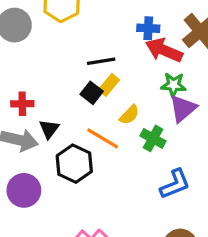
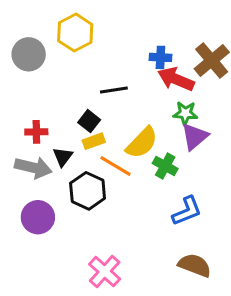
yellow rectangle: (109, 85) -> (94, 141), moved, turned 30
black square: (92, 93) -> (89, 121), moved
yellow semicircle: (129, 115) -> (142, 143), size x1.6

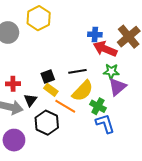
black line: (114, 90) -> (77, 71), moved
black square: (89, 121) -> (48, 77), turned 32
yellow rectangle: (94, 141) -> (51, 90), turned 56
blue L-shape: (187, 211) -> (105, 124), moved, turned -85

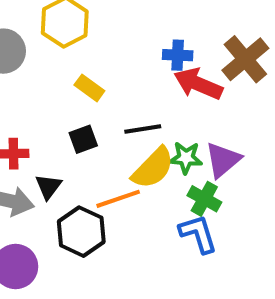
green star: (111, 71) -> (186, 158), moved
yellow rectangle: (51, 90) -> (89, 88), moved
orange line: (65, 106) -> (118, 199), turned -50
green cross: (98, 106) -> (204, 199), moved

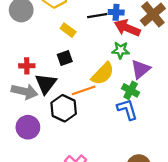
black line: (143, 129) -> (97, 16), moved
green star: (186, 158) -> (121, 50), moved
black triangle: (48, 186) -> (46, 84), size x1.5

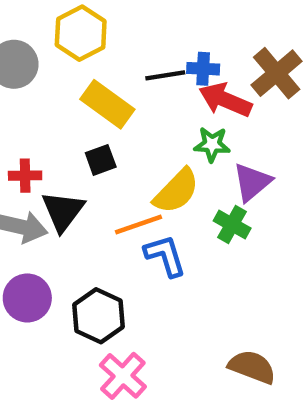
yellow rectangle: (68, 30) -> (107, 104), size x1.6
black hexagon: (64, 108) -> (98, 316), moved
blue L-shape: (127, 109) -> (165, 256), moved

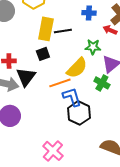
black line: (165, 75) -> (63, 31), moved
red arrow: (225, 100) -> (110, 30), moved, size x0.6
yellow rectangle: (107, 104) -> (46, 29), turned 65
black hexagon: (98, 316) -> (79, 113), moved

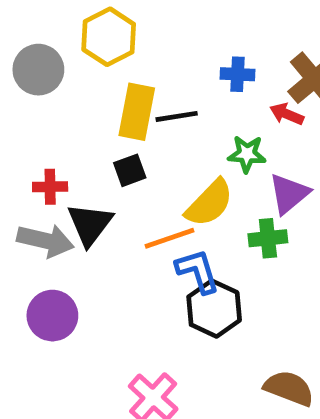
green cross: (102, 83) -> (268, 238), turned -35

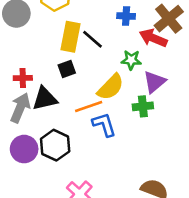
red arrow: (287, 114) -> (153, 38), size x1.5
black line: (177, 116) -> (92, 39), turned 50
black triangle: (90, 224) -> (45, 99), turned 40
gray arrow: (45, 241) -> (20, 108), turned -80
black hexagon: (214, 309) -> (55, 145), moved

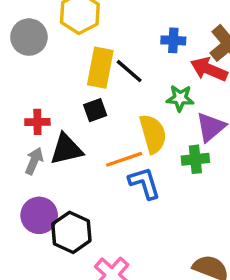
yellow semicircle: (111, 87) -> (153, 134), turned -60
gray arrow: (20, 108) -> (34, 161), size x0.7
black hexagon: (55, 145) -> (71, 232), moved

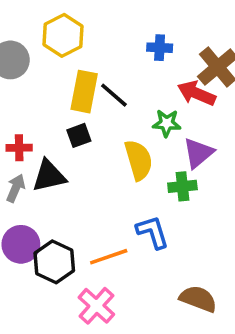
blue cross: (173, 40) -> (160, 48), moved
orange line: (124, 159) -> (109, 257), moved
blue L-shape: (144, 183) -> (153, 232), moved

